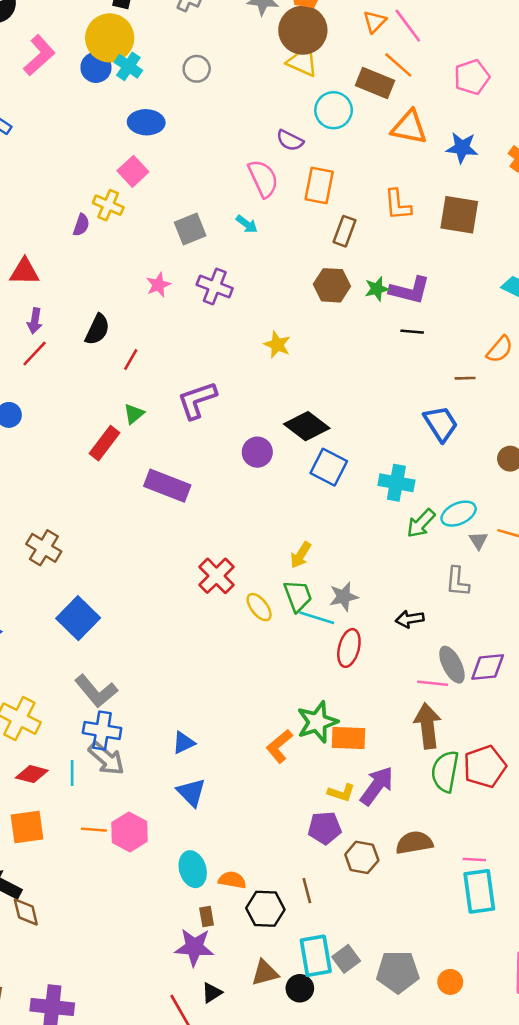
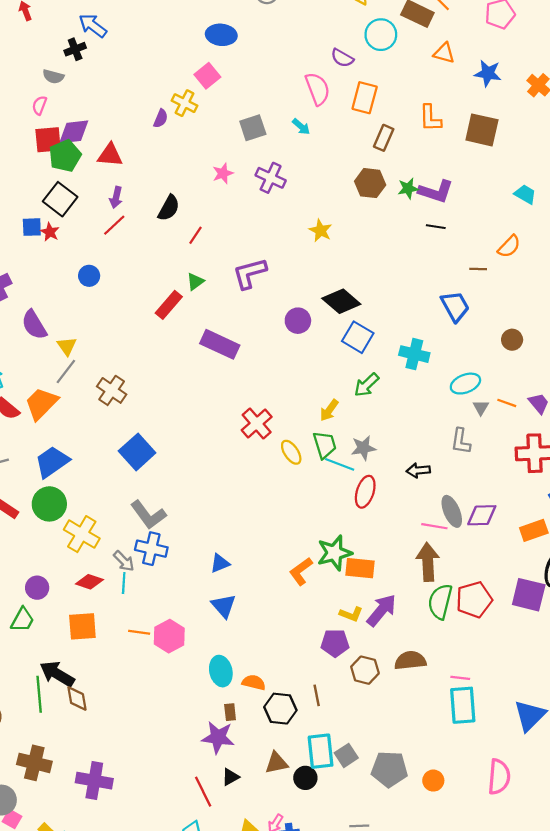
orange triangle: (409, 127) -> (444, 53), size x0.7
green arrow: (421, 523) -> (366, 385), moved
gray arrow: (106, 759) -> (124, 561), moved, size x0.7

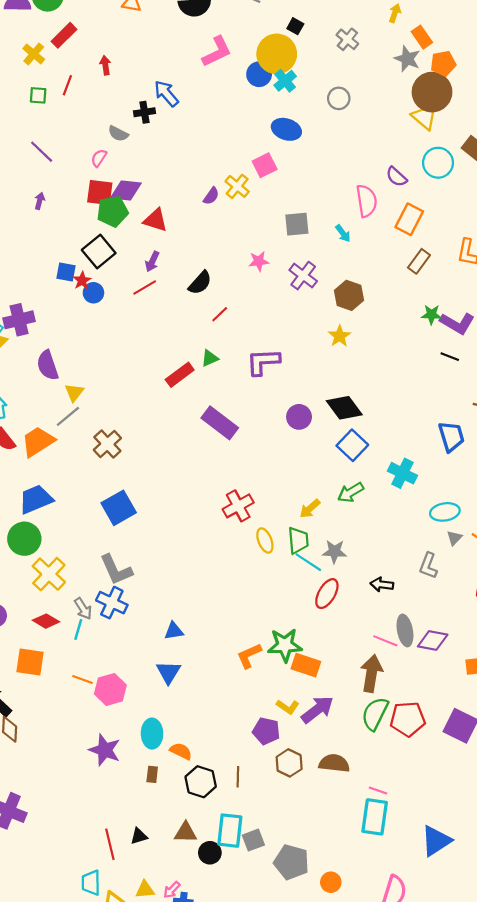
brown hexagon: (370, 183) -> (349, 295), moved
blue circle: (89, 276) -> (93, 293), moved
purple star: (218, 737) -> (105, 750), moved

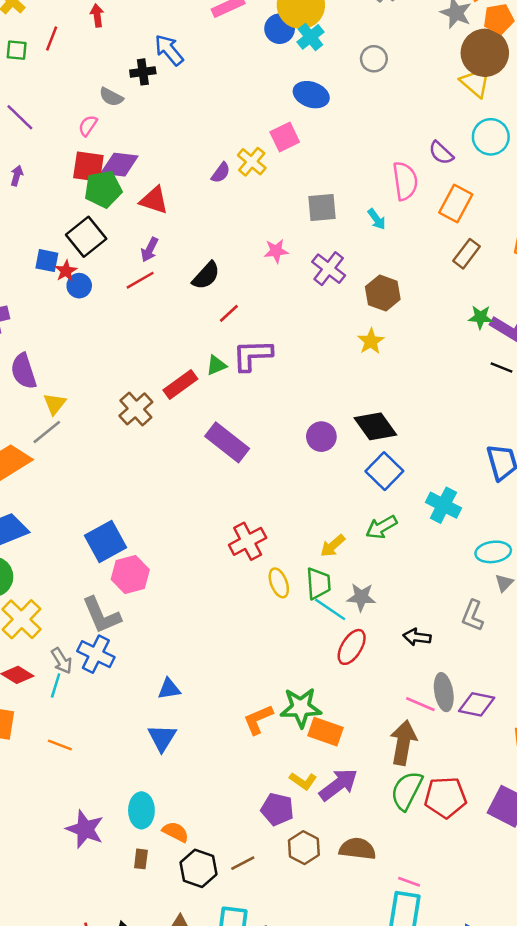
purple L-shape: (263, 362) -> (252, 355), moved
brown cross: (107, 444) -> (136, 409), moved
pink hexagon: (110, 689) -> (130, 575), moved
brown line: (238, 777) -> (243, 863), turned 60

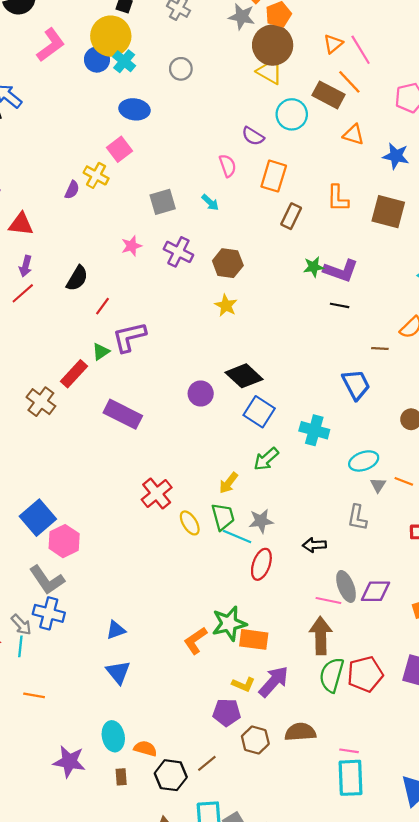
pink semicircle: (405, 181) -> (228, 166), size x0.7

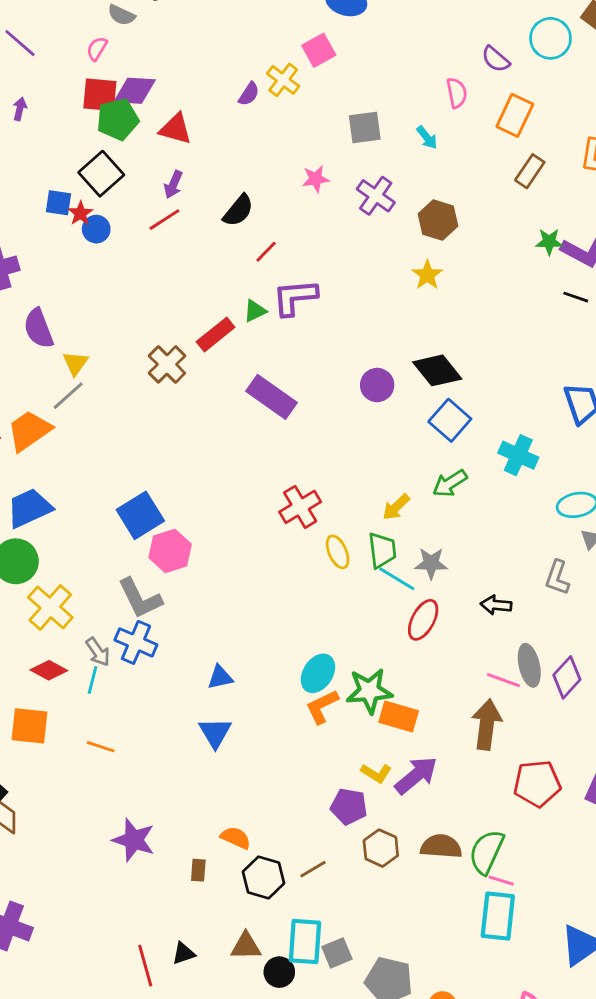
purple diamond: (376, 591) -> (567, 677), turned -56
green semicircle: (332, 675) -> (486, 852), moved
cyan ellipse: (113, 736) -> (318, 673), moved, turned 36

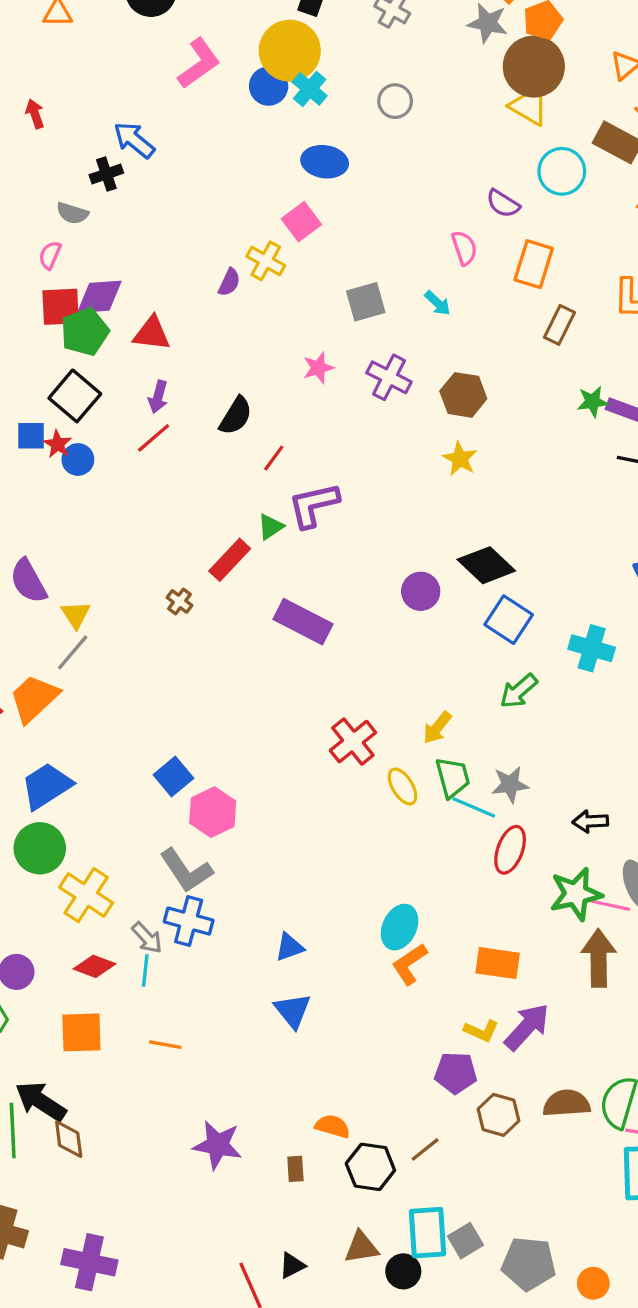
brown cross: (167, 364) -> (180, 601), size x0.6
yellow arrow: (396, 507) -> (437, 728), moved
blue square: (140, 515) -> (173, 776), size x0.7
green star: (369, 691) -> (576, 894), moved

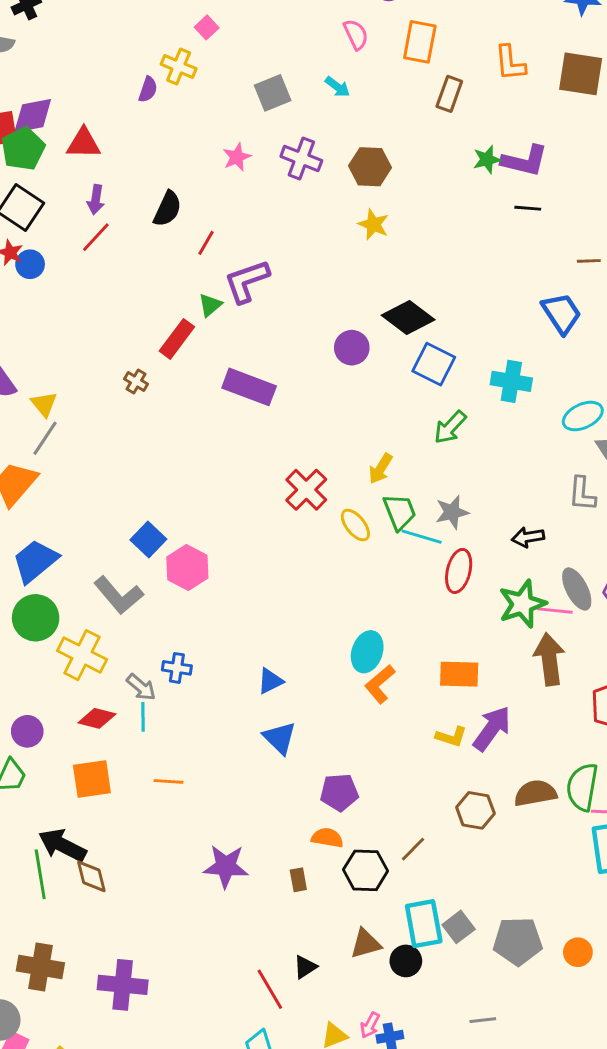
pink square: (301, 222) -> (207, 27), size x0.7
gray L-shape: (186, 871) -> (119, 595), moved
blue cross: (189, 921) -> (177, 668), size x0.7
purple pentagon: (456, 1073) -> (339, 792), moved

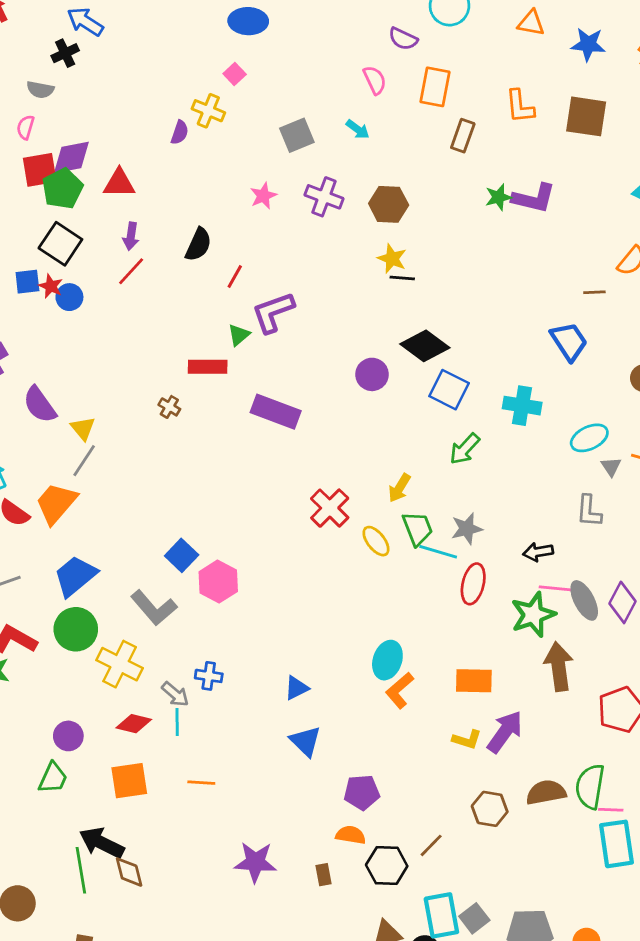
black line: (528, 208) -> (402, 278), moved
red rectangle: (177, 339) -> (208, 367), turned 54
pink line: (555, 611) -> (555, 588), moved

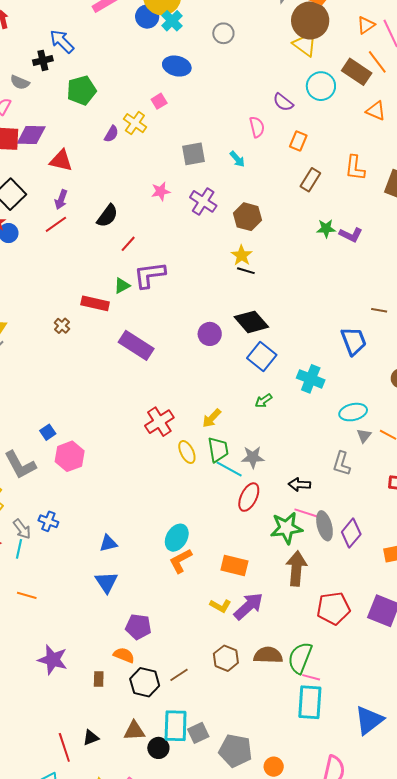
orange rectangle: (435, 87) -> (298, 141), size x0.7
green pentagon: (62, 189) -> (81, 90), moved
purple L-shape: (534, 198) -> (351, 235), size x0.7
green arrow: (465, 449) -> (264, 401), size x0.7
blue square: (182, 555) -> (48, 432), size x0.7

